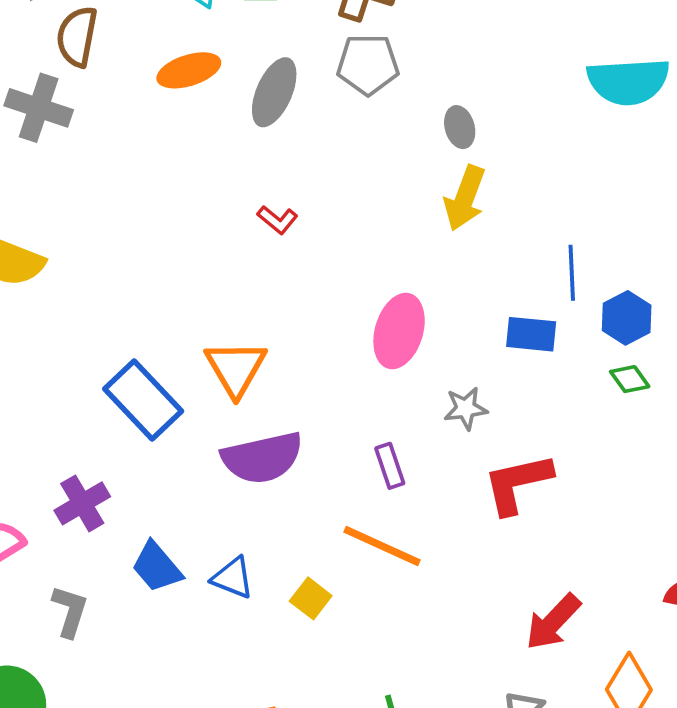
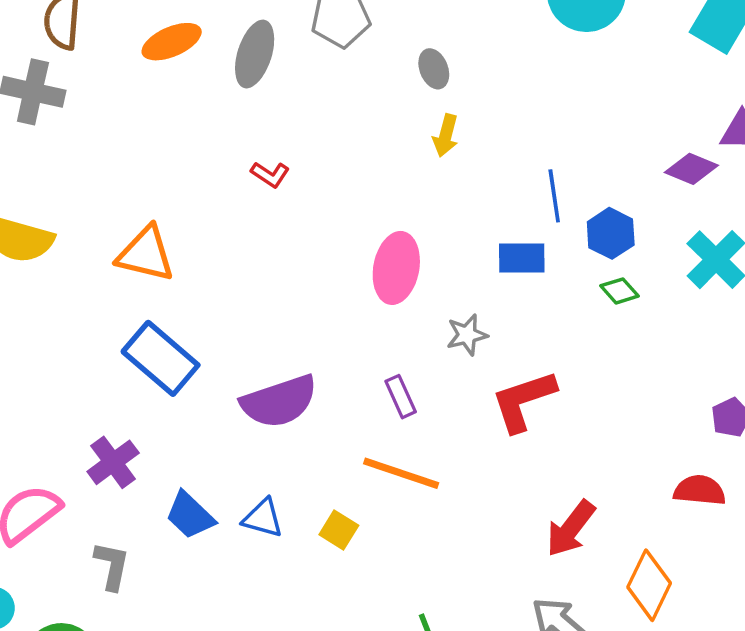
yellow arrow: (465, 198) -> (446, 136), size x0.7
orange triangle: (236, 368) -> (146, 254), moved, turned -40

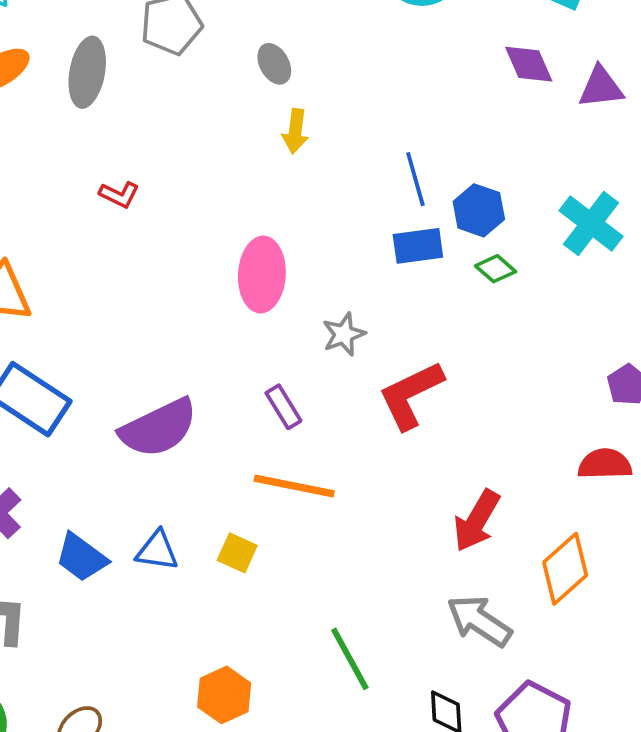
purple diamond: (691, 169) -> (529, 64), moved, turned 51
blue rectangle: (522, 258) -> (418, 246), moved
orange diamond: (649, 585) -> (565, 569), turned 30

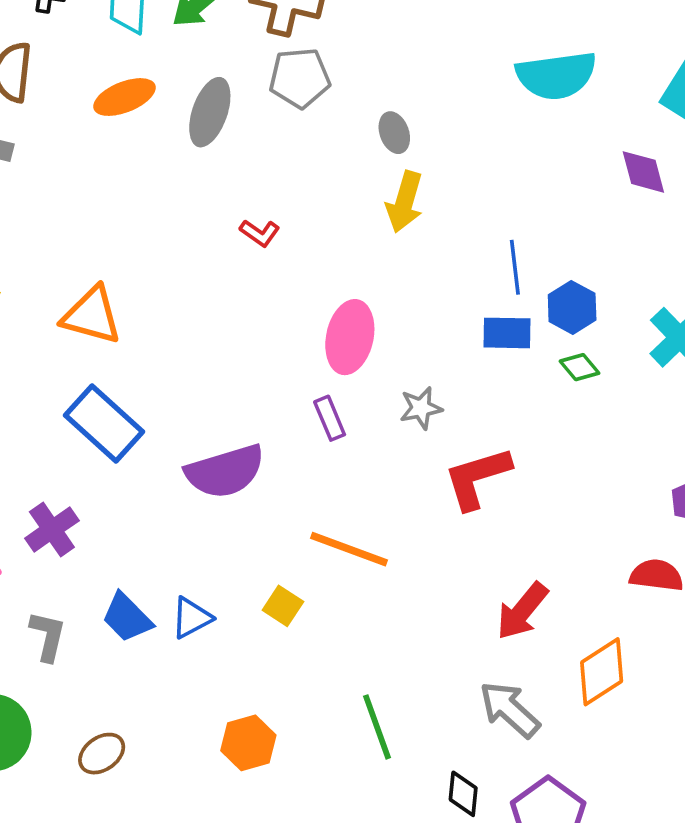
yellow arrow: (295, 131) -> (405, 202), size x1.4
red L-shape: (119, 195) -> (260, 233), moved
purple rectangle: (283, 407) -> (330, 418), moved
blue triangle: (157, 551) -> (191, 618), moved, turned -45
blue trapezoid: (81, 557) -> (127, 617), moved

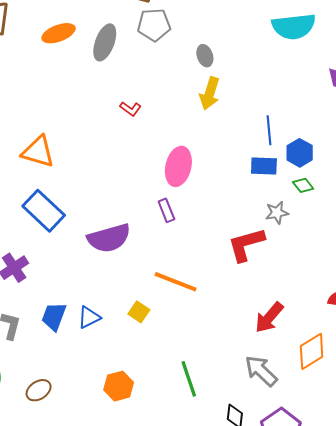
gray star: (421, 408) -> (277, 213), moved
blue trapezoid: (127, 617) -> (54, 316), turned 64

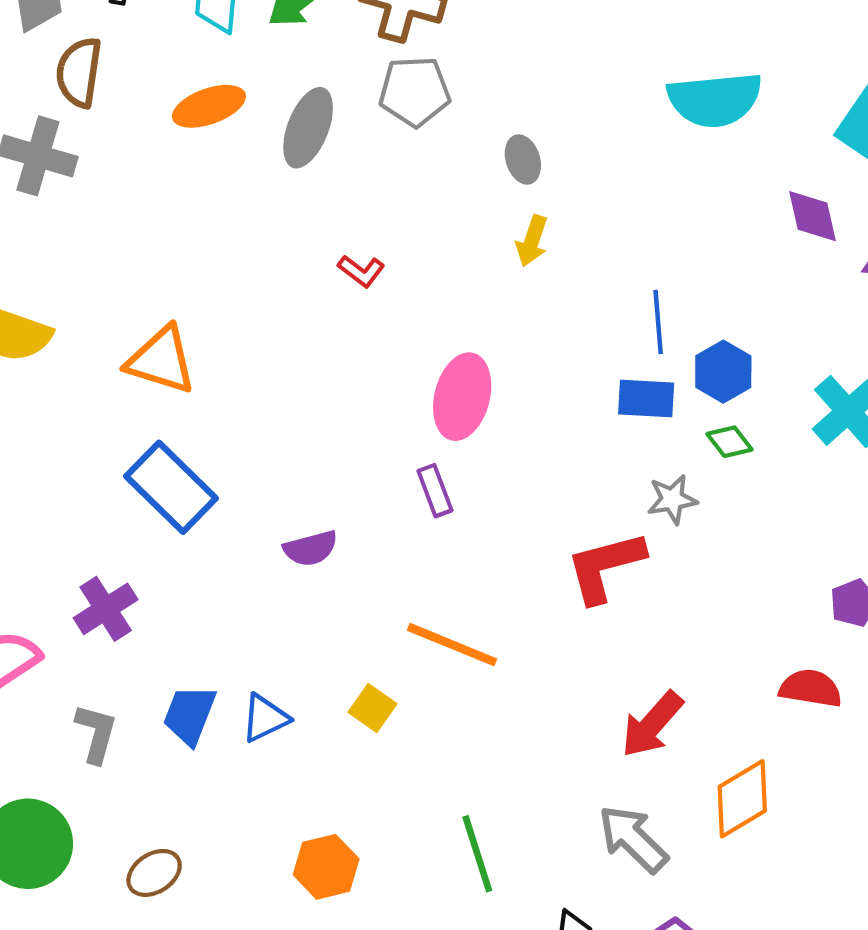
yellow arrow: (210, 93) -> (532, 241), size x0.7
purple semicircle: (109, 238) -> (311, 548), size x0.6

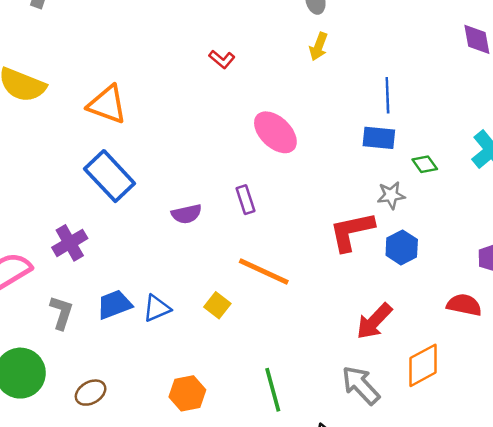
blue hexagon: (723, 372) -> (402, 247), moved
pink ellipse: (462, 397) -> (275, 132), turned -63
purple rectangle: (435, 491) -> (245, 200), moved
blue trapezoid: (190, 715) -> (114, 305), turned 45

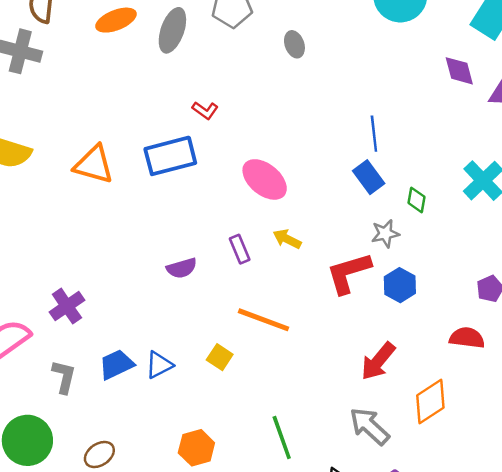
yellow arrow: (319, 46) -> (287, 239), moved, turned 100
blue rectangle: (379, 138) -> (369, 177), turned 52
green diamond: (425, 164) -> (417, 200), turned 50
blue rectangle: (110, 176) -> (170, 156), moved, turned -57

